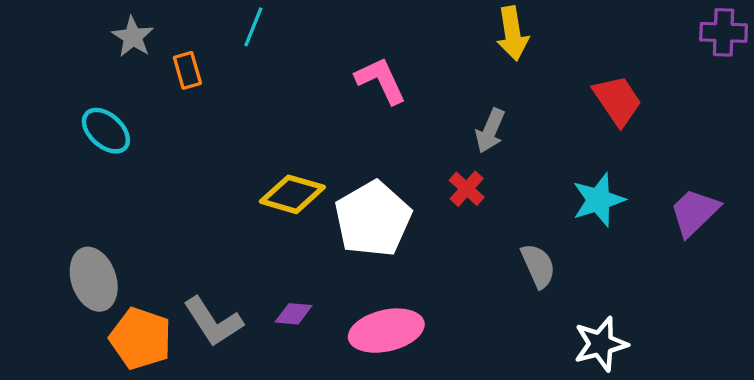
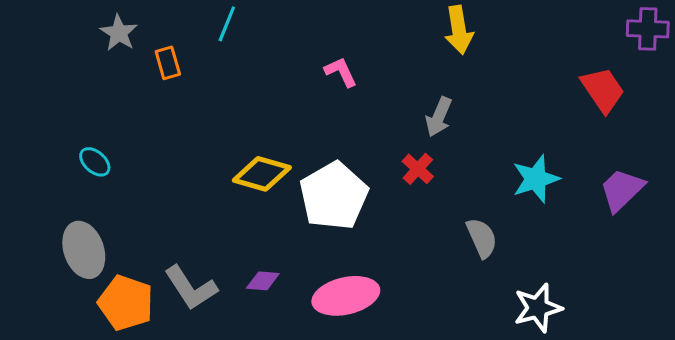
pink L-shape: (381, 80) -> (341, 72), size x0.7
red trapezoid: (617, 101) -> (603, 90), moved
cyan ellipse: (106, 131) -> (95, 162), moved, size x0.7

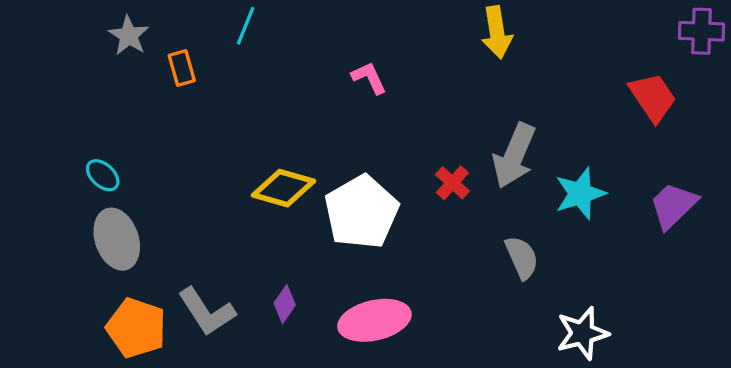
gray arrow: (439, 117) -> (514, 156), moved, size x1.5
gray ellipse: (84, 250) -> (117, 239), moved
purple diamond: (263, 281) -> (285, 304), turned -60

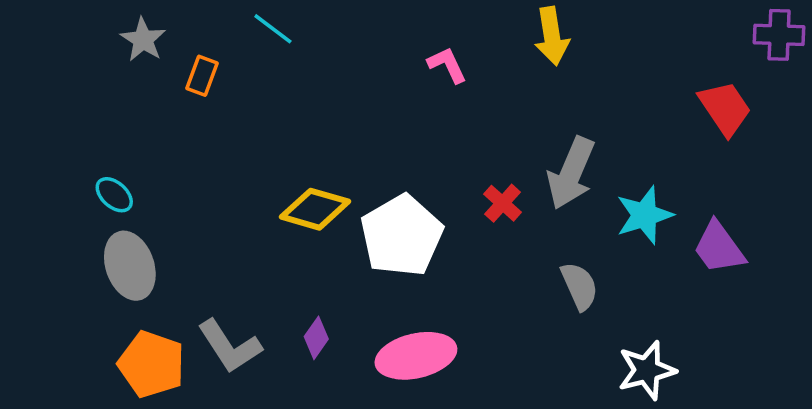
cyan line: (246, 26) -> (273, 29), turned -75
orange rectangle: (182, 68) -> (202, 76), turned 36
pink L-shape: (369, 78) -> (447, 65), moved
purple trapezoid: (673, 206) -> (719, 248), moved, turned -82

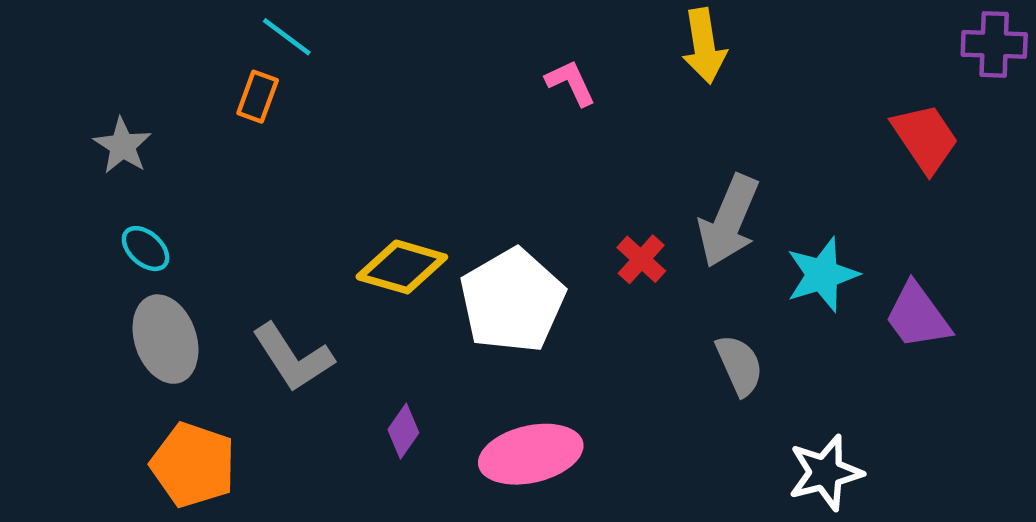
cyan line: (273, 29) -> (287, 37), moved
gray star: (143, 40) -> (123, 146), moved
gray L-shape: (230, 346) -> (293, 357), moved

